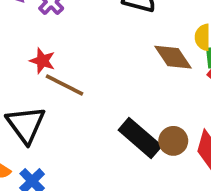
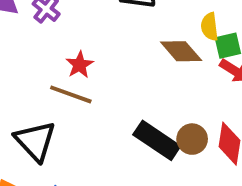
red star: (42, 61) -> (80, 65), moved, turned 30

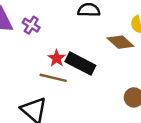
black rectangle: (157, 140) -> (80, 64), moved

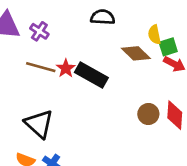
brown line: (53, 78) -> (41, 67), moved

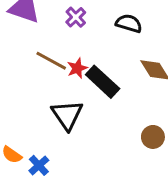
purple cross: (39, 31) -> (76, 17), moved
black triangle: (39, 124) -> (67, 115), moved

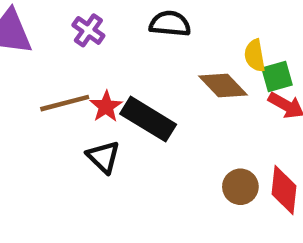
brown line: (51, 61) -> (65, 103), turned -32
black triangle: (67, 115) -> (103, 157), moved, size x0.7

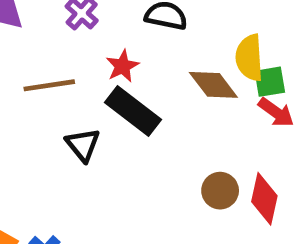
yellow semicircle: (255, 56) -> (249, 58), size x1.4
red star: (106, 107) -> (122, 66), moved

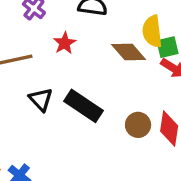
black rectangle: (133, 111) -> (83, 106), moved

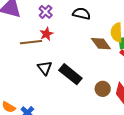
red star: (65, 43) -> (46, 34), moved

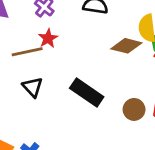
brown diamond: (101, 44) -> (126, 46), turned -35
black triangle: (45, 68) -> (33, 87), moved

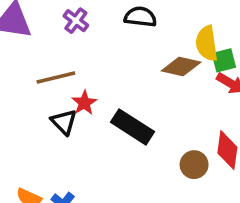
red star: (48, 38) -> (84, 103), moved
brown circle: (134, 109) -> (194, 165), moved

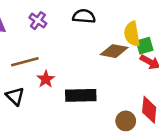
black triangle: (64, 122) -> (15, 96), moved
black rectangle: (133, 127) -> (81, 95), turned -32

